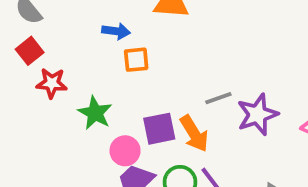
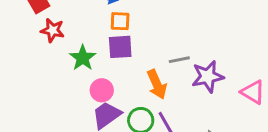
purple square: (159, 129) -> (120, 47), moved

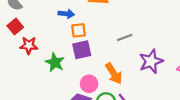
gray line: (179, 60) -> (125, 37), moved
pink circle: (102, 90) -> (89, 84), moved

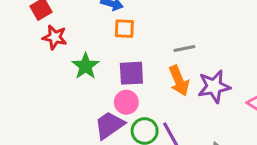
purple square: (82, 50) -> (131, 73), moved
orange arrow: (114, 73) -> (179, 81), moved

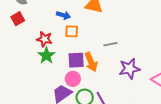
red star: (55, 37) -> (44, 39), moved
orange arrow: (179, 81) -> (91, 62), moved

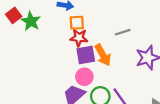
red star: (44, 39) -> (79, 38), moved
green star: (46, 55) -> (31, 21), moved

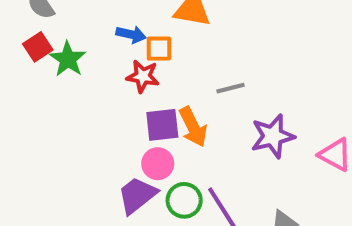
orange square: (77, 23) -> (159, 49), moved
red star: (79, 38) -> (143, 76), moved

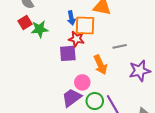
blue arrow: (131, 34) -> (71, 18), turned 64
orange square: (159, 49) -> (85, 25), size x1.5
green star: (68, 59) -> (40, 29), turned 30
purple square: (162, 125) -> (68, 53), moved

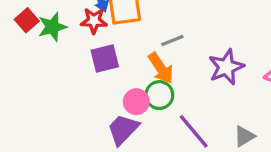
red star: (76, 39) -> (94, 21), moved
gray line: (120, 46) -> (172, 41), moved
green circle: (95, 101) -> (159, 95), moved

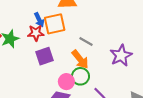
gray line: (172, 41) -> (86, 41), turned 56

